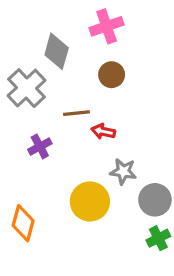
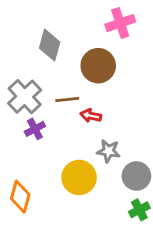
pink cross: (107, 26) -> (120, 23), moved
brown circle: (112, 75) -> (98, 66), size x1.5
gray cross: (26, 88) -> (25, 97), moved

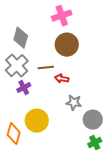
pink cross: (120, 23) -> (62, 16), moved
gray diamond: (50, 45) -> (21, 38), moved
yellow circle: (79, 177) -> (37, 121), moved

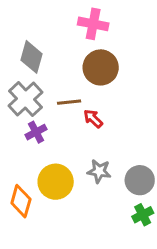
pink cross: (62, 16) -> (93, 24), turned 30
red arrow: (62, 79) -> (93, 119), turned 32
gray star: (74, 103) -> (99, 171), moved

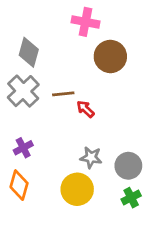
brown circle: (101, 67) -> (110, 56), moved
purple cross: (36, 132) -> (23, 148), moved
yellow circle: (56, 182) -> (77, 189), moved

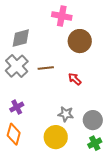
gray diamond: (29, 52) -> (21, 38), turned 60
red arrow: (85, 109) -> (75, 79), moved

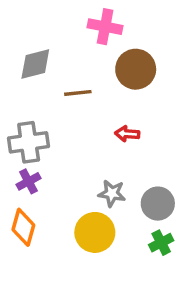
gray cross: (17, 66) -> (29, 142), moved, turned 35
brown line: (46, 68) -> (78, 93), moved
red arrow: (75, 79) -> (127, 134), turned -40

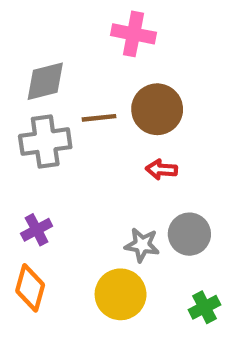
brown circle: (136, 69) -> (157, 109), moved
gray cross: (29, 142) -> (45, 142), moved
gray circle: (158, 204) -> (189, 234), moved

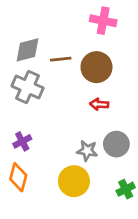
pink cross: (133, 34) -> (103, 21), moved
brown line: (99, 118) -> (61, 59), moved
gray cross: (45, 142) -> (28, 87), turned 32

